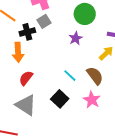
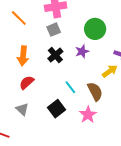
black cross: (27, 32) -> (55, 55), moved, turned -35
gray triangle: (26, 105) -> (22, 109), size x0.6

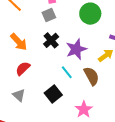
purple star: (82, 51) -> (76, 49), moved, size x1.5
orange arrow: (23, 56) -> (19, 42), turned -48
pink star: (88, 115) -> (84, 109), moved

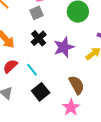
cyan line: (67, 72) -> (32, 70), moved
brown semicircle: (91, 76) -> (77, 85), moved

